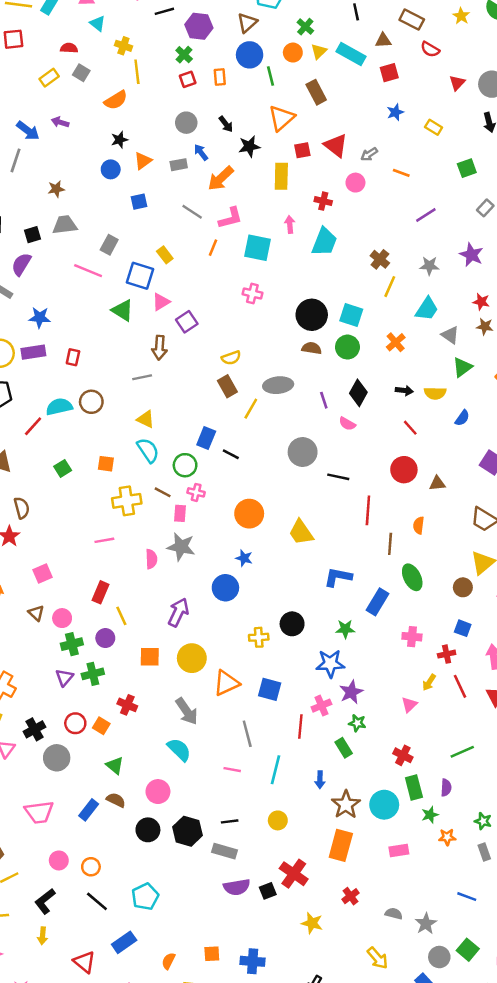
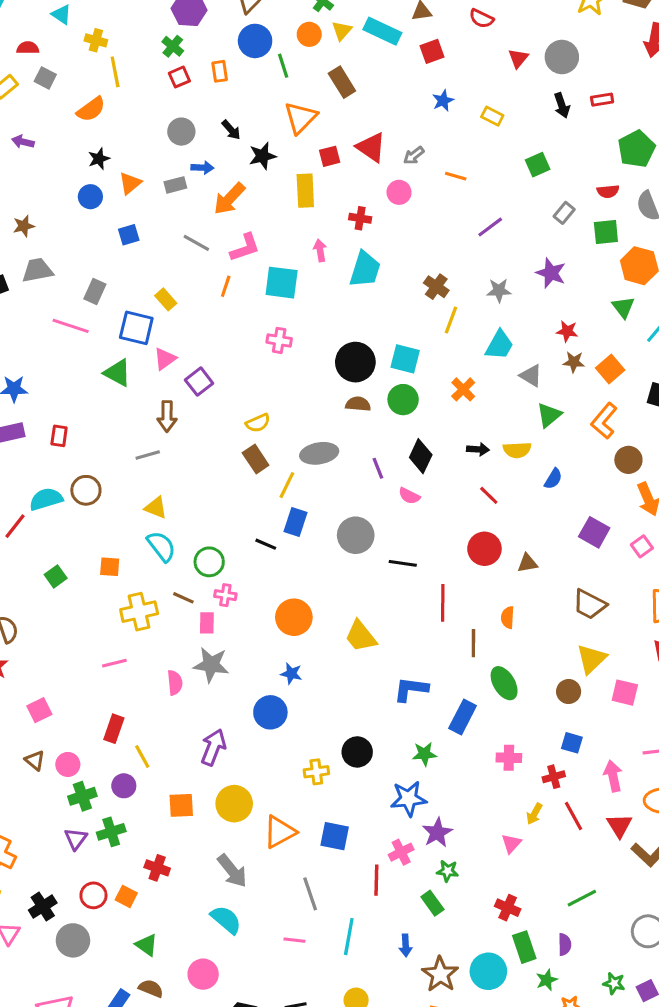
blue arrow: (201, 152) -> (202, 168), turned 133
blue rectangle: (206, 438) -> (296, 522), moved

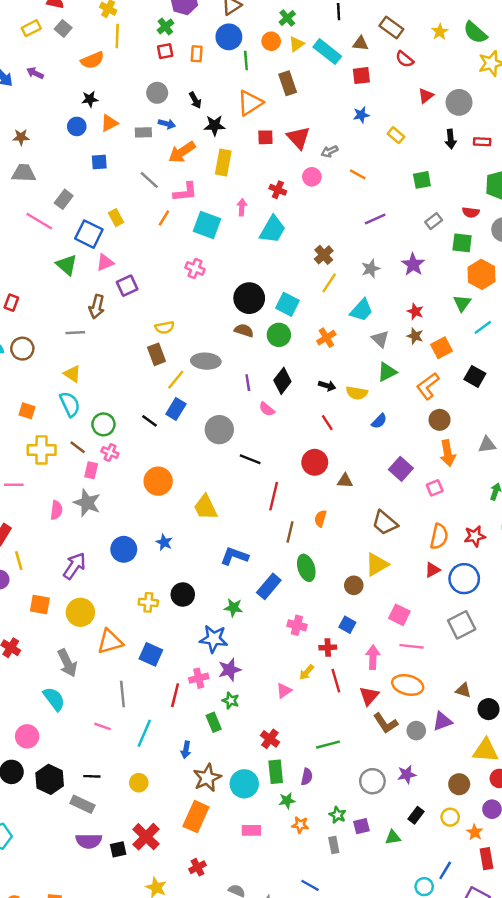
yellow rectangle: (305, 191) -> (223, 162), moved
gray star: (499, 290) -> (371, 269), turned -30
blue star: (291, 674) -> (164, 542), moved
pink square: (625, 693) -> (399, 615), moved

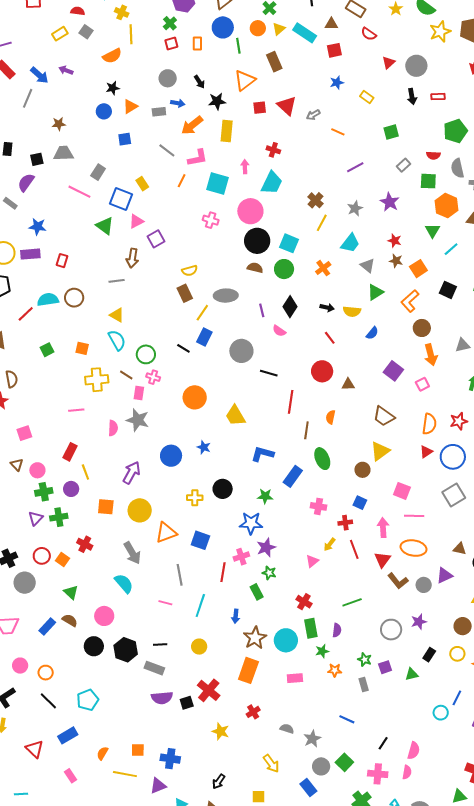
pink circle: (312, 177) -> (250, 211), moved, size x1.6

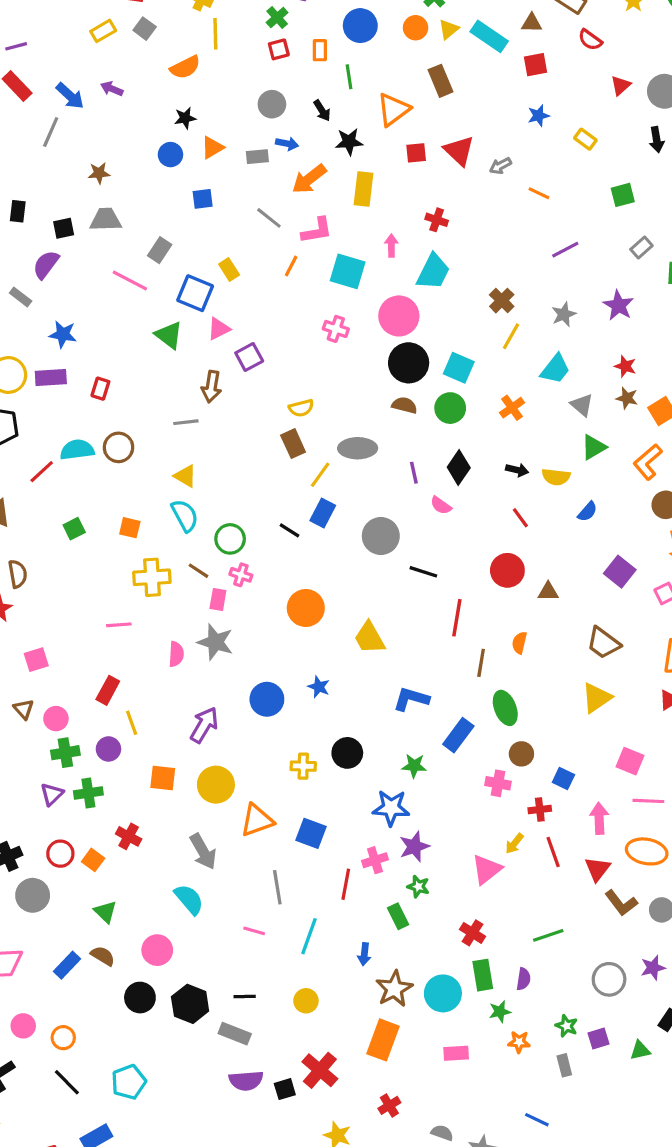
green line: (238, 46) -> (349, 77), moved
brown circle: (362, 470) -> (521, 754), moved
pink triangle: (312, 561) -> (487, 869), size x1.5

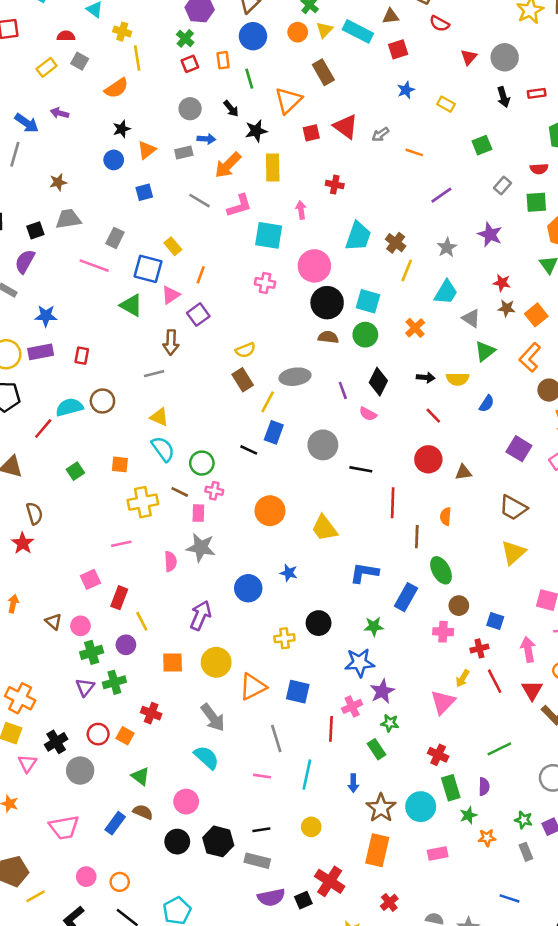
orange line: (291, 266) -> (201, 275), moved
cyan trapezoid: (433, 272) -> (358, 236), moved
pink square: (36, 660) -> (90, 579), moved

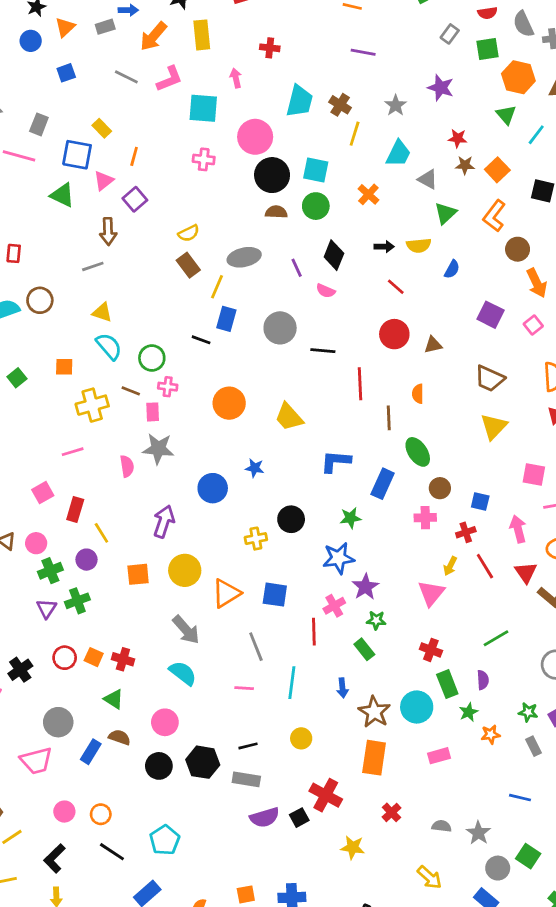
purple line: (441, 195) -> (363, 52), moved, turned 50
red cross: (151, 713) -> (123, 659), moved
gray circle: (80, 771) -> (58, 722), moved

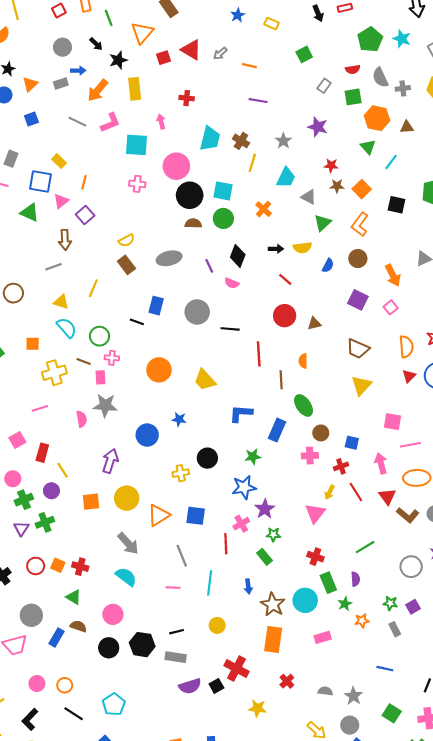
brown circle: (518, 249) -> (358, 259), moved
yellow line: (217, 287) -> (93, 288), moved
gray circle: (498, 868) -> (350, 725), moved

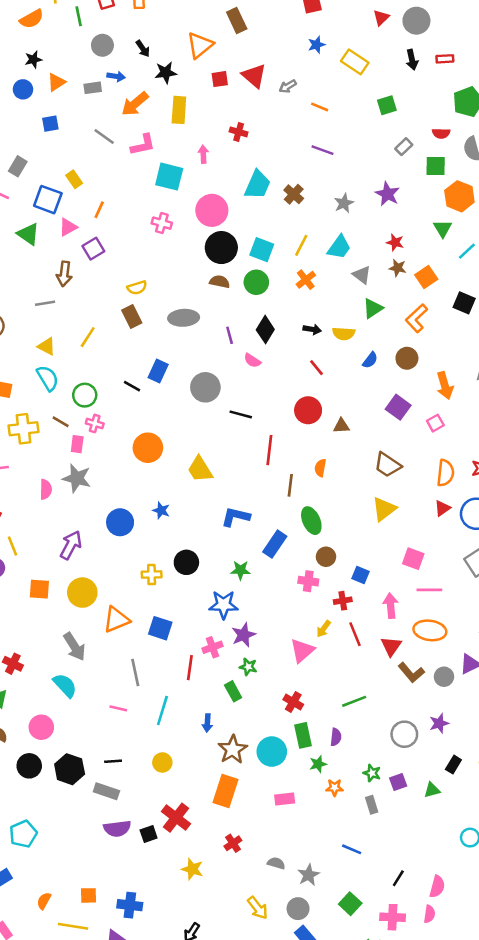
green line: (109, 18) -> (79, 16), moved
yellow rectangle: (272, 24) -> (355, 62), size x1.5
yellow line: (252, 163) -> (301, 245), moved

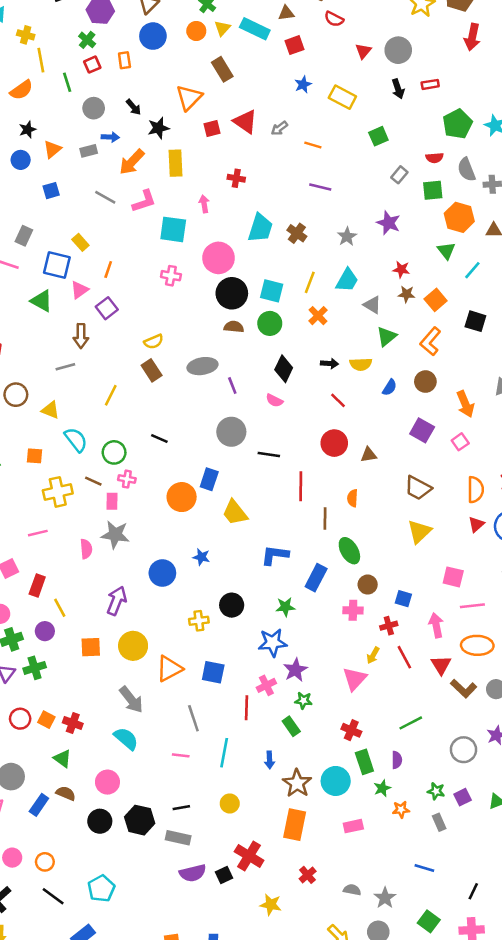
purple line: (230, 335) -> (232, 386), moved
yellow triangle: (47, 346) -> (50, 410), moved
blue rectangle: (158, 371) -> (209, 479), moved

